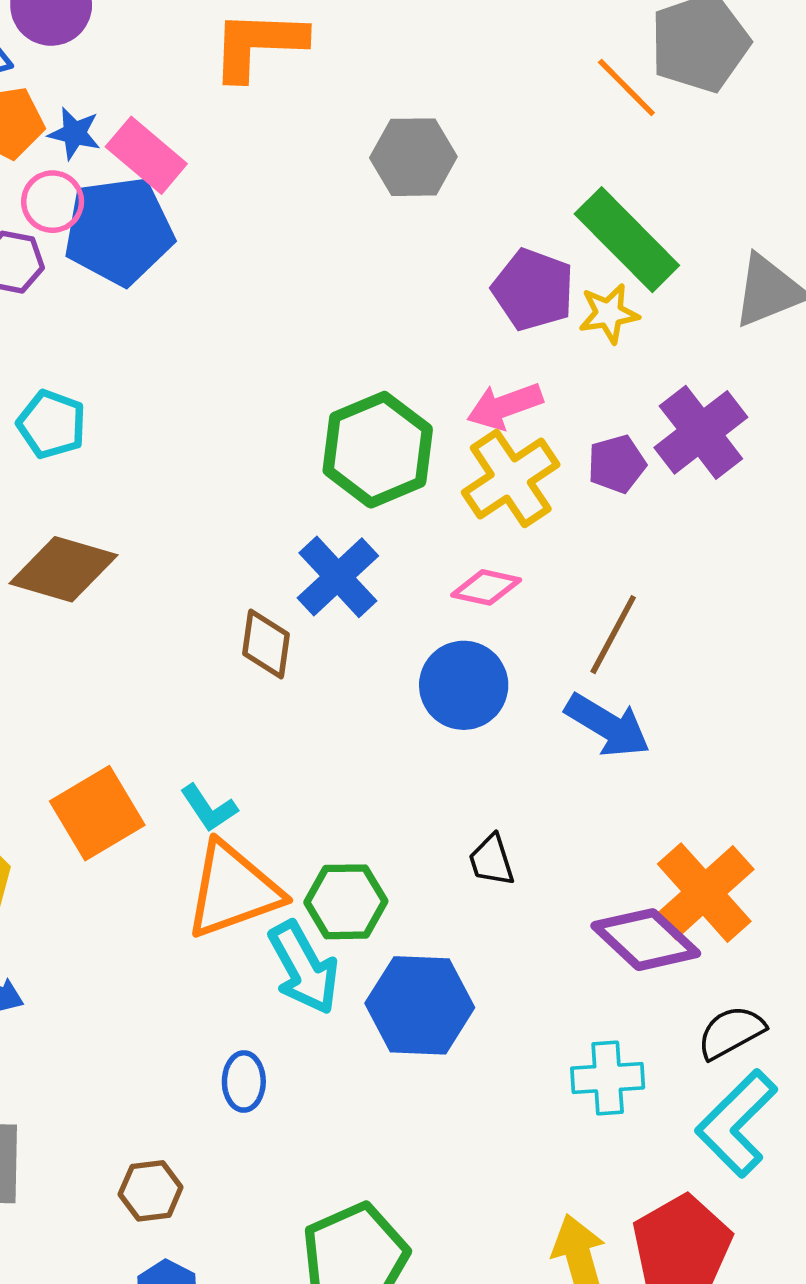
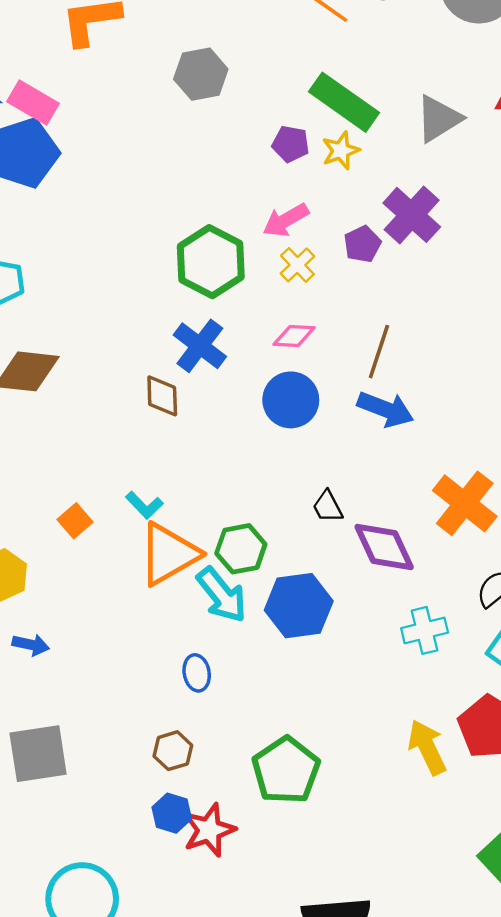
purple pentagon: (533, 290) -> (291, 144), size x0.7
yellow cross: (511, 478) -> (297, 265), size x0.6
orange square: (97, 813) -> (75, 521), size x0.6
purple diamond: (646, 940) -> (384, 547), moved, turned 32
brown hexagon: (151, 1191) -> (173, 751), moved

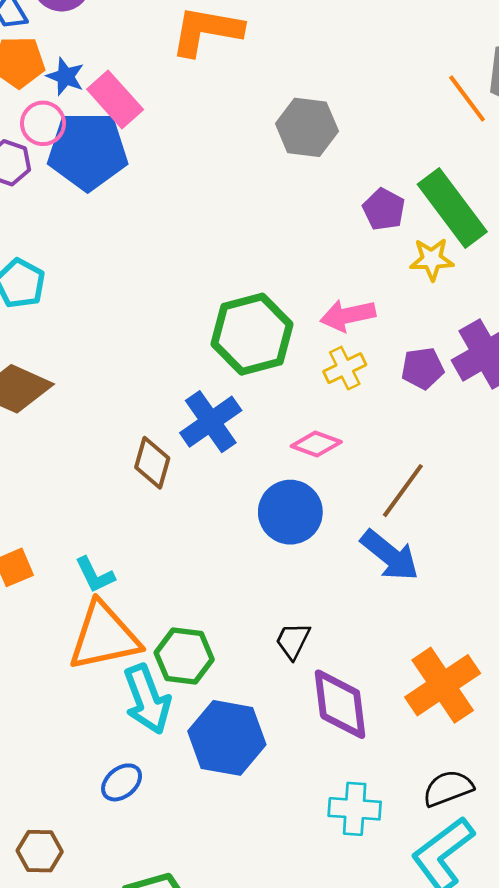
purple pentagon: (291, 144) -> (384, 209), moved
black trapezoid: (328, 507) -> (293, 641), turned 36
blue ellipse: (197, 673) -> (122, 782), moved, turned 42

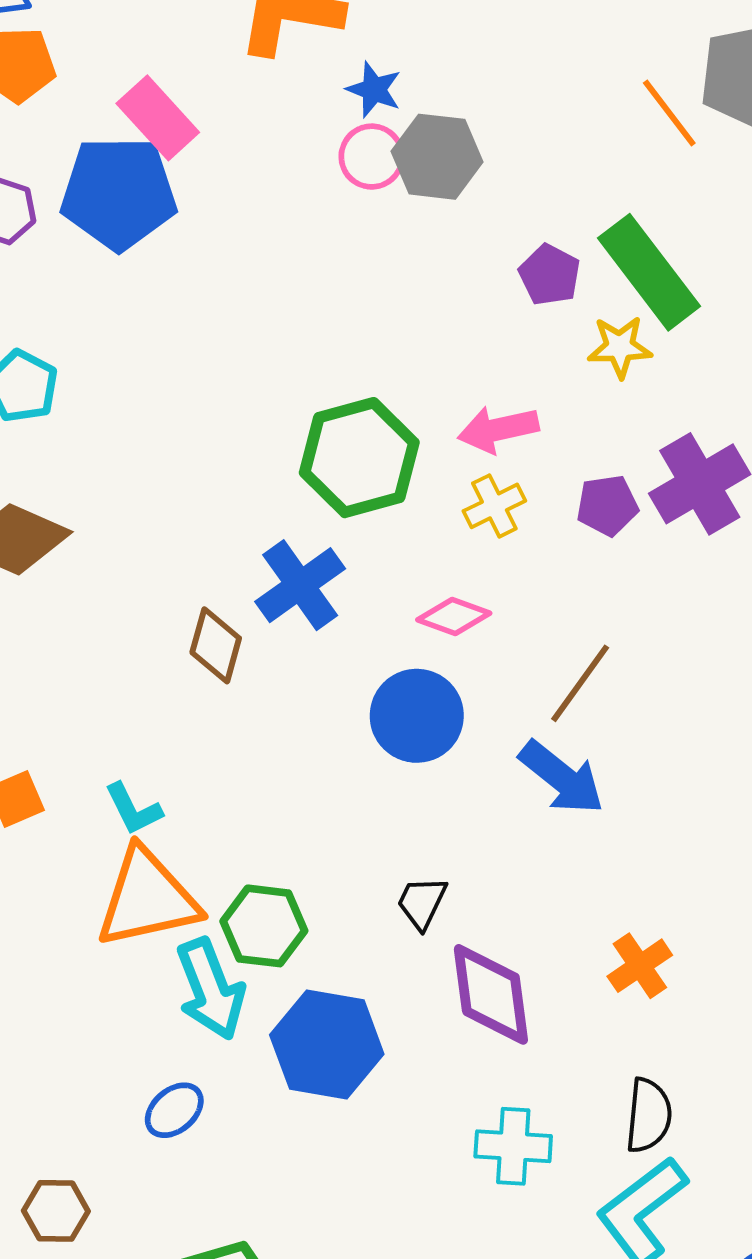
blue star: (66, 76) -> (374, 90), moved
pink circle: (43, 123) -> (372, 157), moved
orange cross: (443, 685) -> (640, 966), size x0.6
black semicircle: (448, 788) -> (649, 1116), turned 117

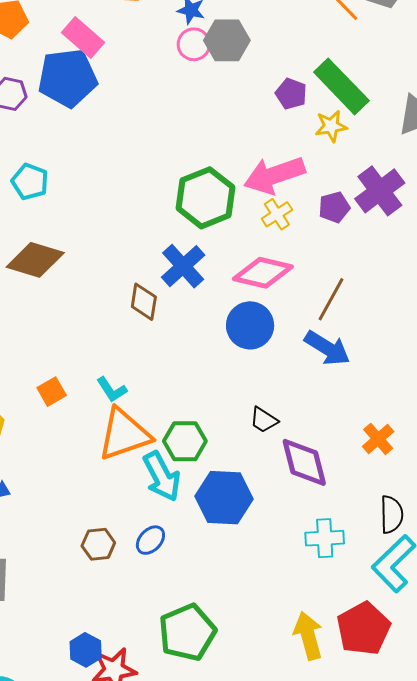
pink arrow: (498, 429) -> (274, 175), size x1.5
pink diamond: (454, 617) -> (263, 273), size x1.6
black trapezoid: (422, 903) -> (264, 420), turned -76
brown hexagon: (56, 1211) -> (98, 544), moved

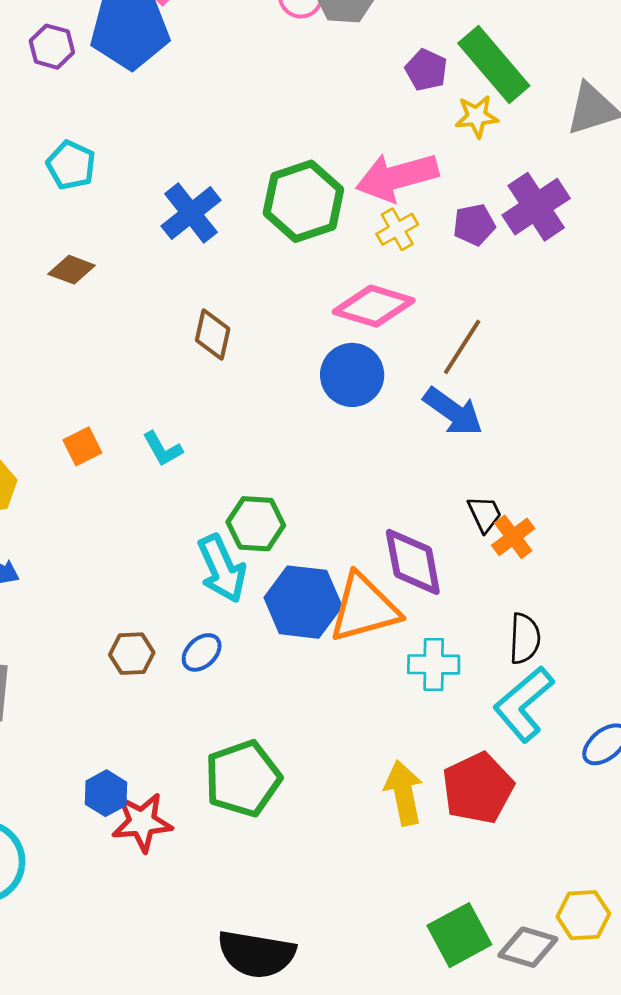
brown diamond: (35, 260) -> (72, 270), size x0.6
blue cross: (183, 266) -> (191, 213), moved
black trapezoid: (264, 420) -> (485, 514), moved, turned -152
orange triangle: (124, 434) -> (364, 608), moved

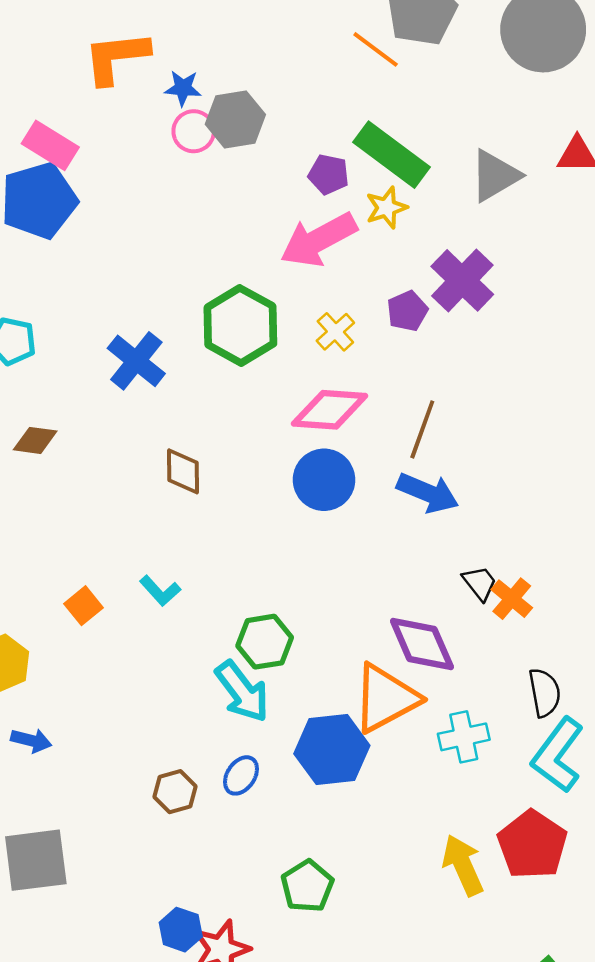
pink arrow: (397, 177) -> (319, 240), moved
blue hexagon: (303, 602) -> (332, 750), moved
green pentagon: (243, 778) -> (307, 886), size x0.7

